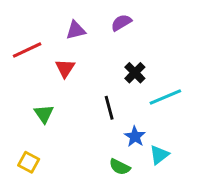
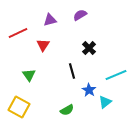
cyan line: (165, 97) -> (116, 75), moved
yellow square: (29, 162) -> (19, 107), size x1.5
green semicircle: (120, 167) -> (67, 110), moved, turned -56

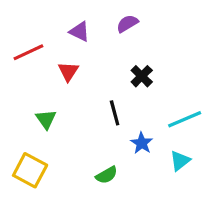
purple triangle: (50, 20) -> (79, 32), turned 40
cyan triangle: (105, 102) -> (180, 161), moved

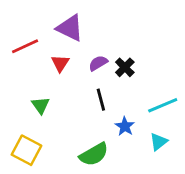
purple semicircle: (127, 24) -> (98, 63), moved
purple triangle: (79, 32) -> (70, 28), size x1.5
green semicircle: (107, 175) -> (94, 154), size x1.5

